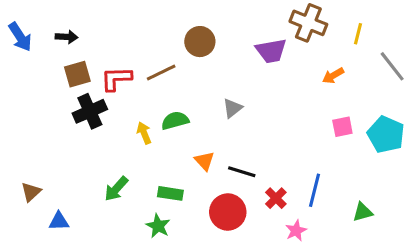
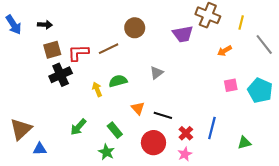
brown triangle: (31, 192) -> (21, 129), size x1.6
green rectangle: (170, 193) -> (115, 130), turned 42
pink star: (296, 231) -> (185, 154), moved

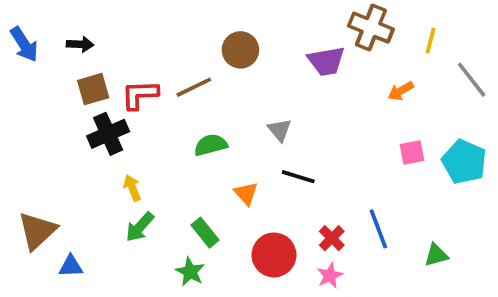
gray triangle: (157, 73) -> (280, 130), turned -32
yellow arrow: (97, 89) -> (132, 188), moved
black line: (163, 115) -> (298, 177), moved
blue line: (212, 128) -> (378, 229), turned -35

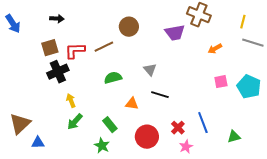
yellow line: (431, 41) -> (243, 22), moved
black arrow: (80, 44) -> (57, 19), moved
gray line: (472, 80) -> (253, 43), turned -35
orange triangle: (246, 193) -> (132, 104), turned -40
pink star: (330, 275) -> (186, 147), moved

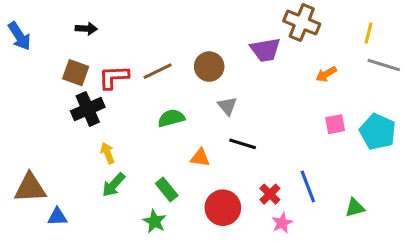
brown circle: (129, 27) -> (209, 67), moved
brown square: (50, 48) -> (76, 73), turned 36
brown triangle: (20, 124) -> (30, 188), turned 40

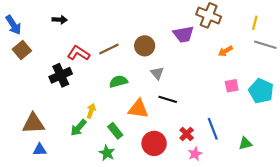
brown square: (76, 73) -> (22, 50), moved, turned 30
red L-shape: (114, 77) -> (79, 53), turned 35
yellow arrow: (107, 153) -> (91, 111), moved, turned 40
orange triangle: (200, 158) -> (138, 109), size x1.5
brown triangle: (30, 188) -> (33, 123), moved

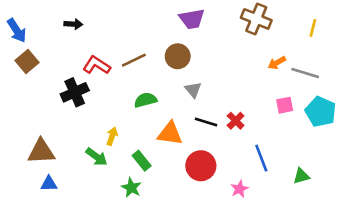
purple trapezoid: (183, 34) -> (192, 19), moved
gray line: (265, 45) -> (305, 73), moved
green arrow: (79, 128) -> (97, 157), turned -96
red cross: (187, 134) -> (236, 121), moved
red circle: (154, 143) -> (201, 166), moved

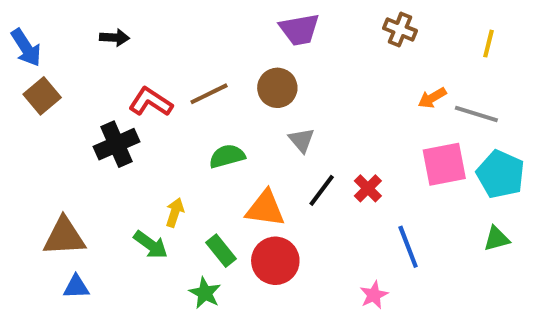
brown cross: (256, 19) -> (400, 30), size x0.7
pink square: (285, 105) -> (444, 164), size x1.6
black line: (206, 122) -> (322, 190), turned -70
red circle: (201, 166) -> (275, 261), moved
green triangle: (301, 176) -> (497, 239), moved

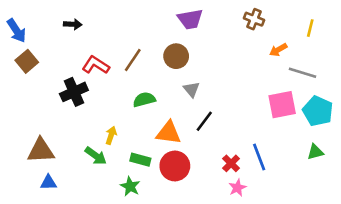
brown line: (209, 94) -> (133, 60), turned -30
orange arrow: (432, 98) -> (278, 50), moved
red cross: (368, 188) -> (231, 163), moved
green rectangle: (221, 251) -> (140, 160), turned -36

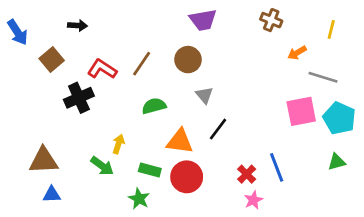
brown square: (27, 61) -> (52, 60), moved

